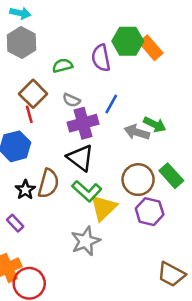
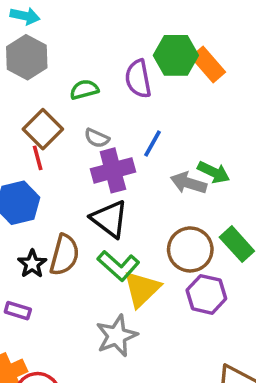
purple rectangle: (15, 223) -> (18, 311), turned -30

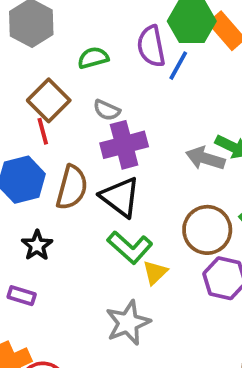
blue line: (153, 143) -> (178, 66), moved
brown semicircle: (64, 255) -> (72, 187), moved
yellow triangle: (142, 289) -> (155, 272), size x0.6

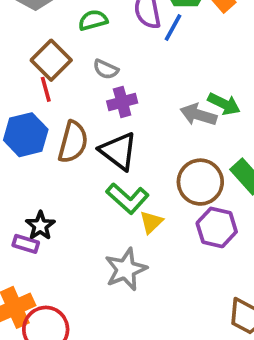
purple cross: (124, 145) -> (122, 102), size x0.7
black star: (37, 245) -> (40, 226), moved

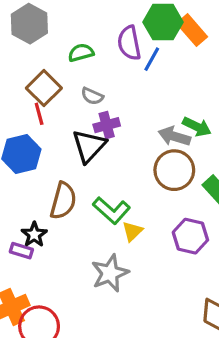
brown semicircle: (73, 142) -> (63, 201), moved
black triangle: (118, 151) -> (89, 146), moved, turned 36
brown circle: (200, 182) -> (174, 170), moved

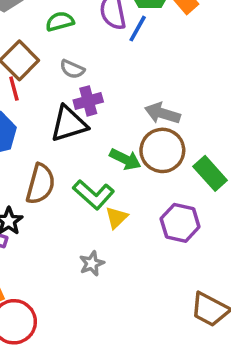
green arrow: (197, 127) -> (125, 159), moved
black triangle: (89, 146) -> (69, 124), turned 30
gray star: (110, 273) -> (92, 263), size x0.6

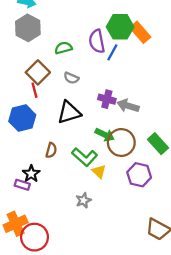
purple cross: (88, 101) -> (107, 99), moved, turned 30
brown circle: (162, 150) -> (121, 143), moved
brown semicircle: (40, 184) -> (51, 150), size x0.6
yellow triangle: (116, 218) -> (99, 171), turned -32

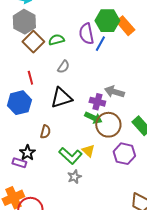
brown square: (38, 72) -> (33, 42), moved
gray semicircle: (71, 78) -> (63, 67), turned -80
purple cross: (107, 99) -> (97, 102), moved
green L-shape: (85, 157) -> (70, 156), moved

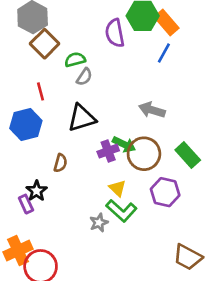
green semicircle: (56, 40) -> (75, 60), moved
blue line: (100, 44) -> (164, 53), moved
purple cross: (97, 102) -> (108, 151), moved, turned -35
green L-shape: (70, 156) -> (121, 211), moved
purple rectangle: (19, 163) -> (26, 204), turned 48

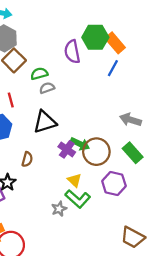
gray semicircle: (84, 77) -> (47, 88), turned -144
gray arrow: (152, 110) -> (130, 120), moved
purple cross: (108, 151) -> (67, 149), turned -35

